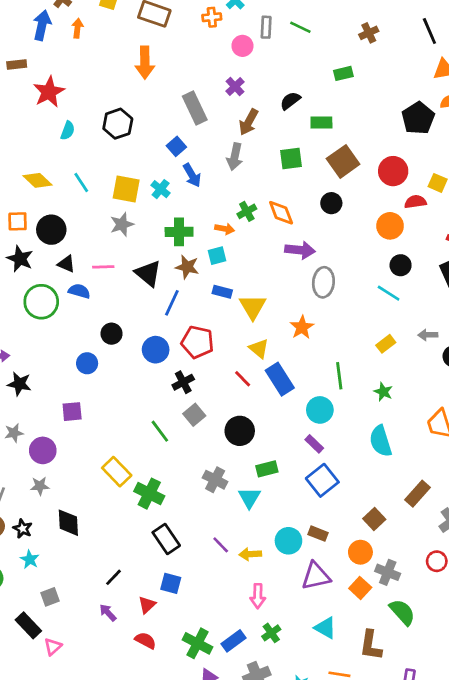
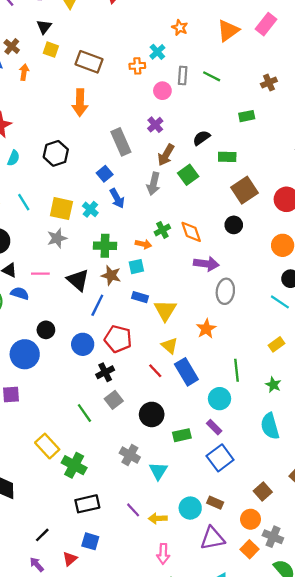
green square: (291, 159) -> (188, 175), moved, turned -30
blue circle: (87, 363) -> (25, 354), size x1.6
green rectangle: (267, 469) -> (182, 435), moved
black rectangle: (166, 539) -> (87, 504), turned -70

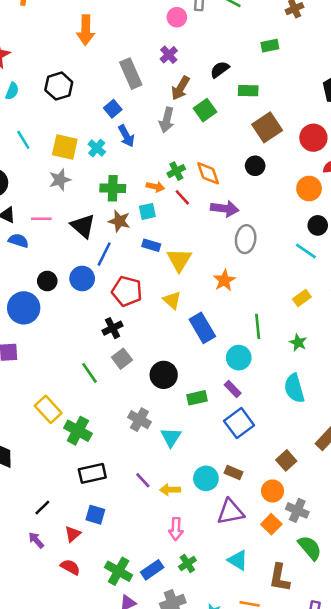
blue circle: (83, 344) -> (82, 279), moved
yellow triangle: (170, 346) -> (172, 300), moved
red line: (155, 371) -> (182, 197), moved

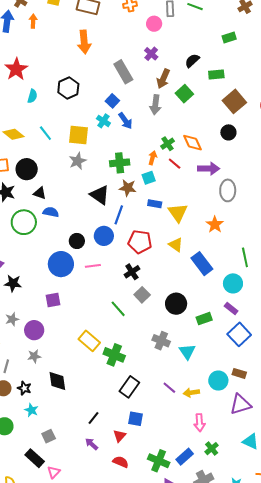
cyan cross: (97, 148) -> (103, 121), moved
orange arrow: (155, 187) -> (153, 158), turned -80
pink line: (41, 219) -> (93, 266), moved
black rectangle: (92, 473) -> (129, 387), turned -35

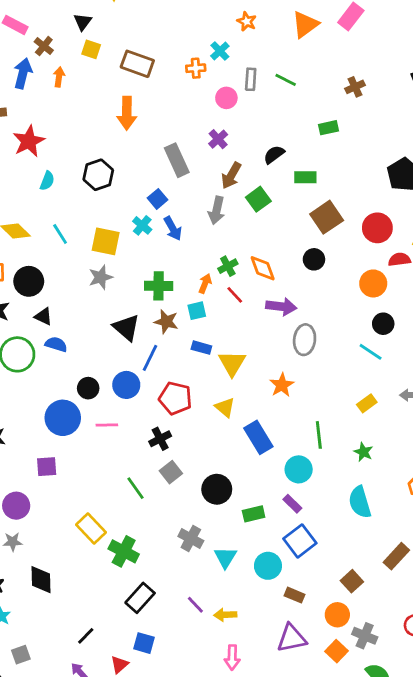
cyan circle: (218, 381) -> (268, 566), moved

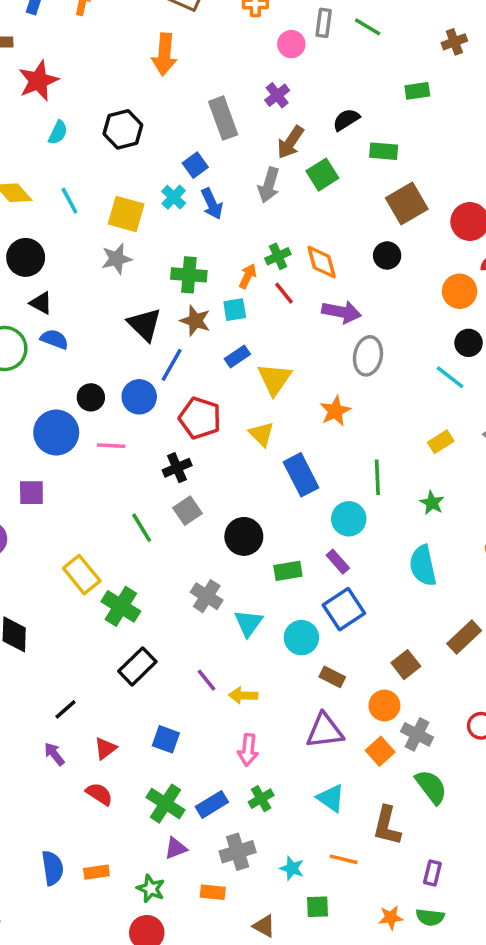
blue rectangle: (201, 348) -> (237, 357), turned -54
blue square: (144, 643) -> (166, 739), moved

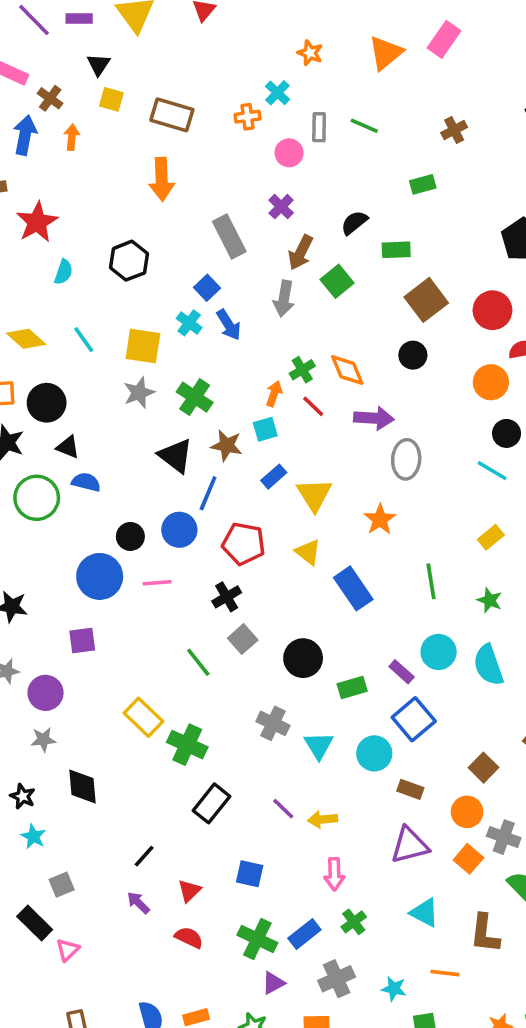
green cross: (189, 275) -> (195, 397), moved, turned 36
cyan circle: (349, 519) -> (439, 652), moved

